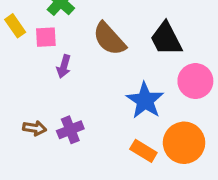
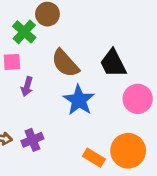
blue star: (145, 101) -> (79, 100), moved

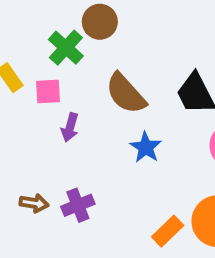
blue star: (79, 100) -> (146, 147), size x0.7
orange rectangle: (94, 158) -> (168, 231), turned -75

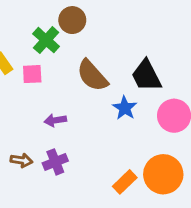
purple arrow: (70, 127) -> (55, 120), moved, turned 65
blue star: (146, 147) -> (125, 108), moved

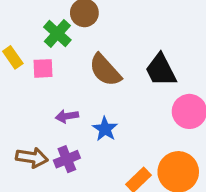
blue star: (125, 108) -> (105, 129), moved
brown arrow: (21, 160) -> (32, 158), size x1.4

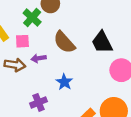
purple arrow: (67, 116) -> (39, 58), moved
brown arrow: (32, 158) -> (15, 65), moved

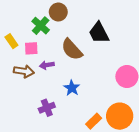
black trapezoid: (102, 42) -> (99, 33), moved

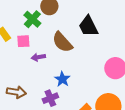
brown arrow: (24, 71) -> (16, 92), moved
purple cross: (47, 108) -> (50, 98), moved

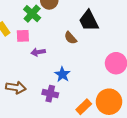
brown semicircle: (62, 42) -> (70, 38), moved, size x0.6
purple cross: (50, 98) -> (50, 94), turned 35

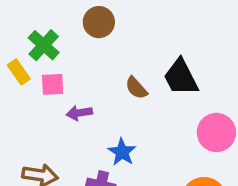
green cross: (32, 14) -> (44, 45), moved
black trapezoid: (89, 21) -> (181, 77), moved

